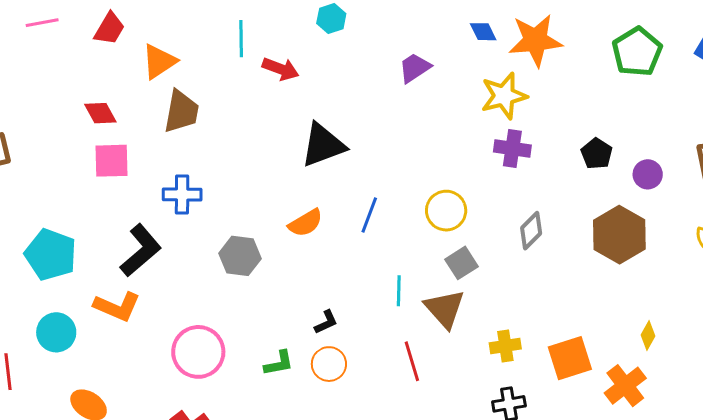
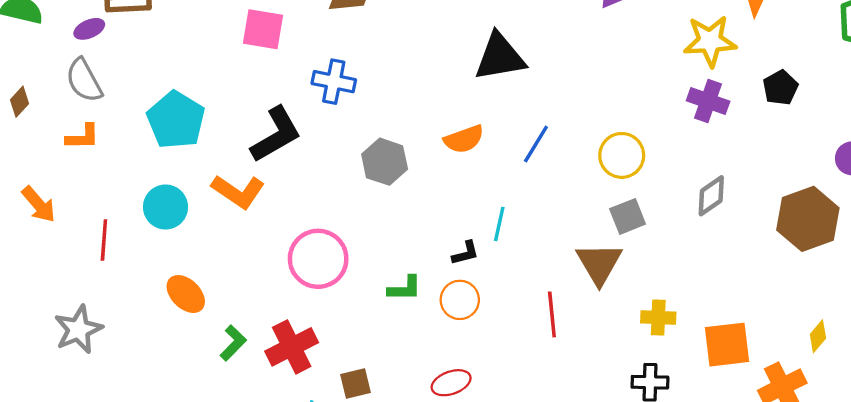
black pentagon: (597, 154) -> (780, 88), moved
cyan line: (399, 291) -> (499, 224), moved

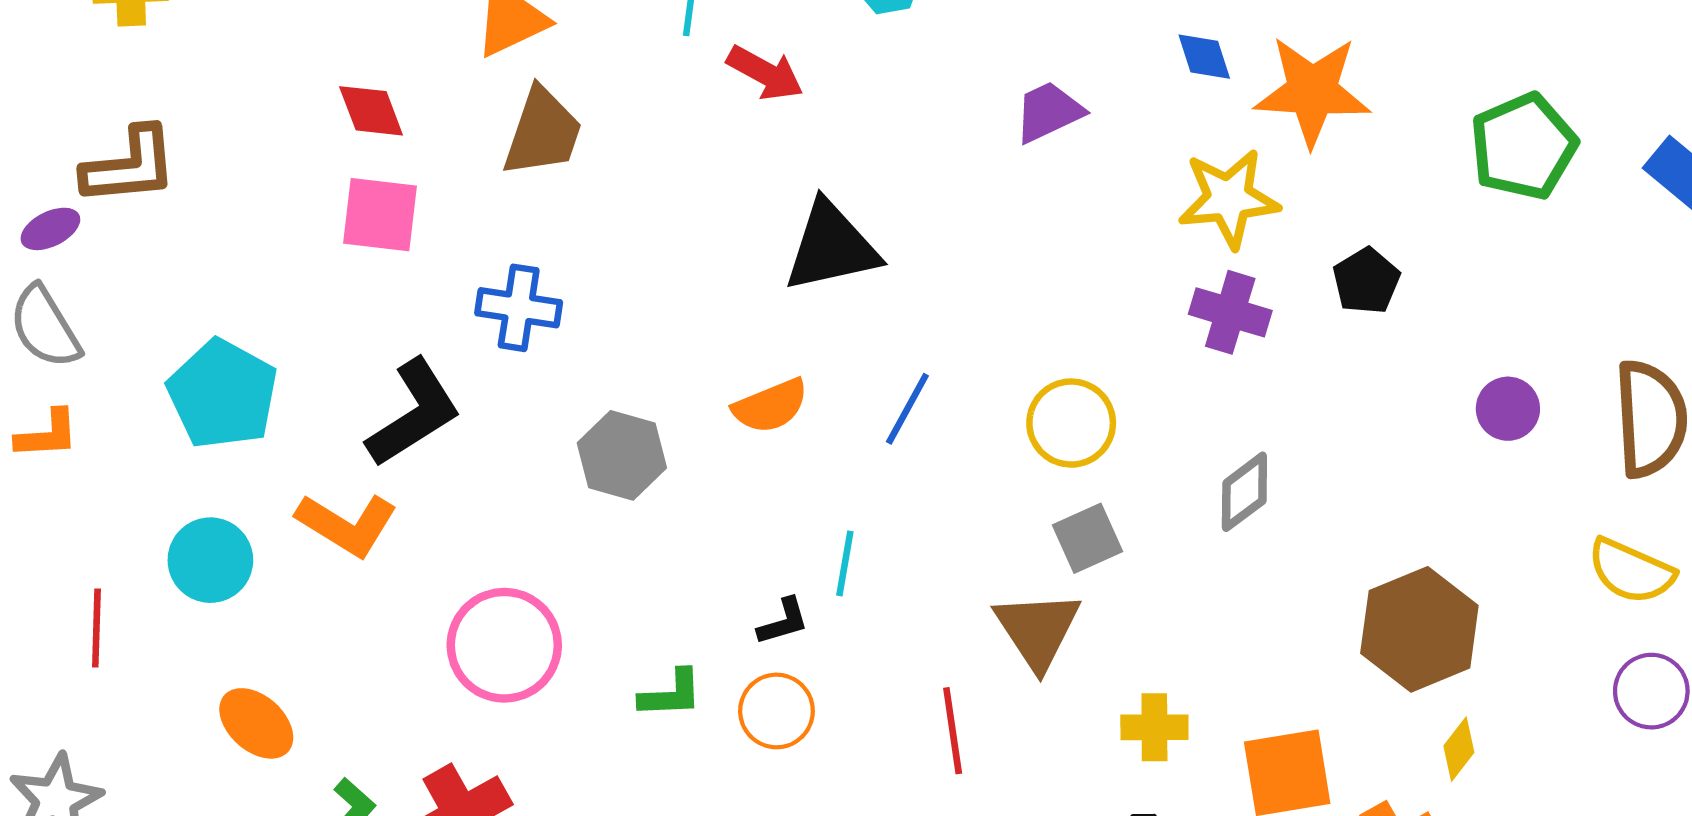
brown hexagon: (808, 219) -> (1419, 629), moved

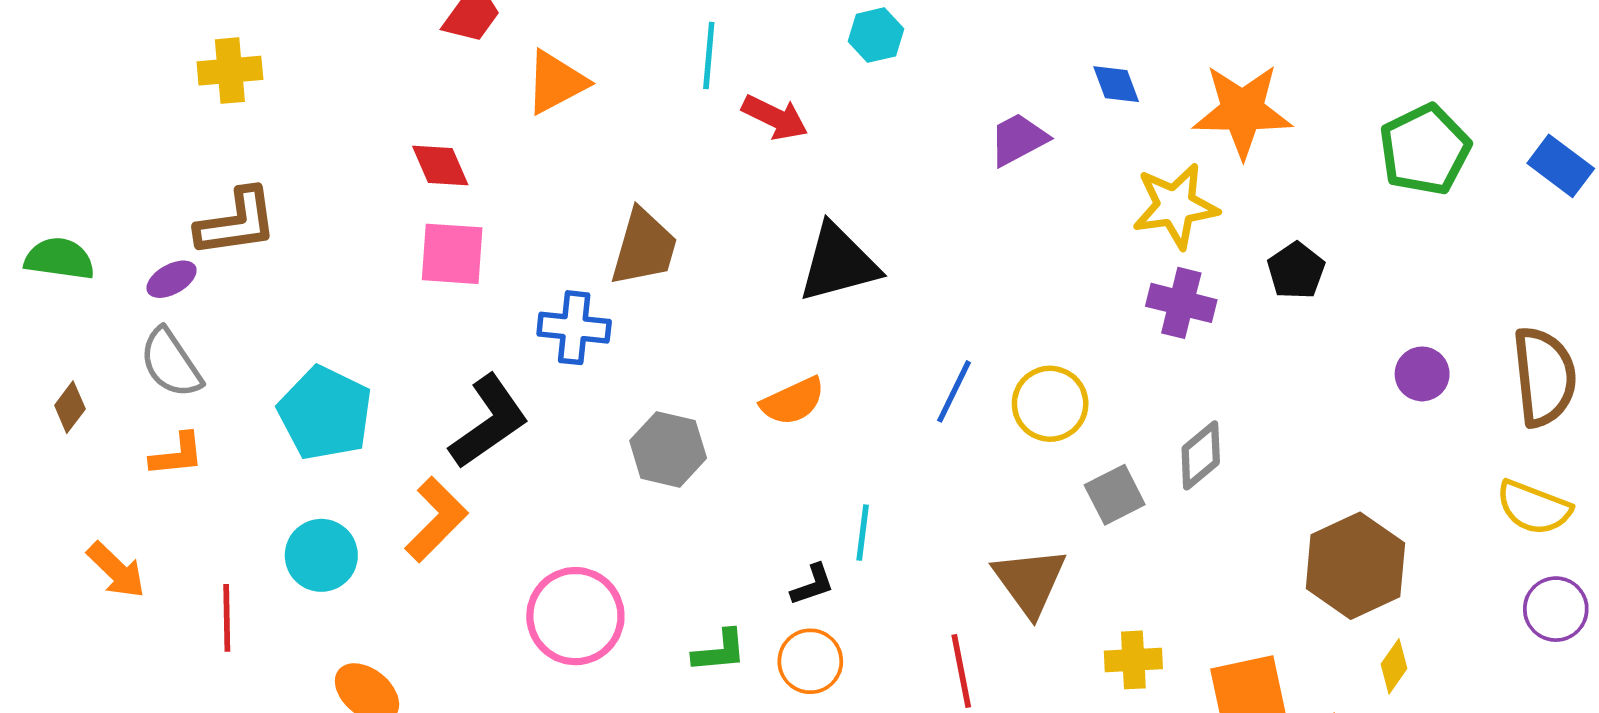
blue diamond: (1204, 57) -> (1116, 84), moved
brown trapezoid: (543, 132) -> (644, 247), moved
blue line: (907, 409) -> (954, 391), moved
orange L-shape: (347, 524) -> (436, 519), turned -74
gray square: (1088, 538) -> (1115, 495), moved

